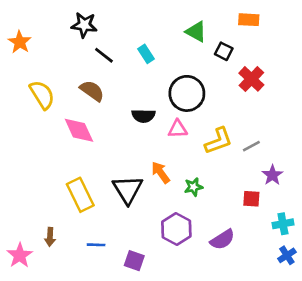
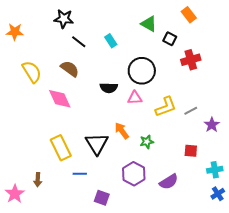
orange rectangle: (249, 20) -> (189, 15), turned 49
orange star: (20, 42) -> (15, 32), turned -30
red cross: (251, 79) -> (191, 60), turned 30
purple star: (272, 175) -> (212, 125), moved
blue line: (96, 245) -> (80, 174), moved

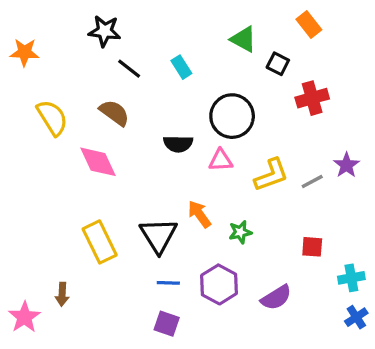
purple star: (212, 125) -> (346, 165), moved
blue line: (80, 174) -> (168, 283), moved

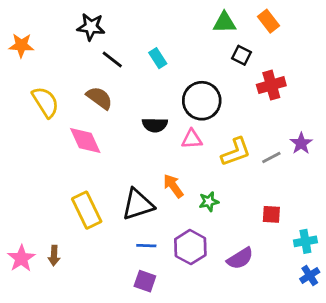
green triangle: (244, 39) -> (224, 23), moved, turned -30
black triangle: (159, 235) -> (138, 204), turned 44
pink star: (24, 317) -> (21, 258), moved

